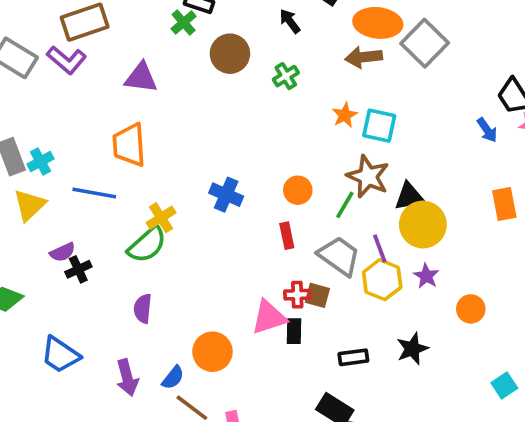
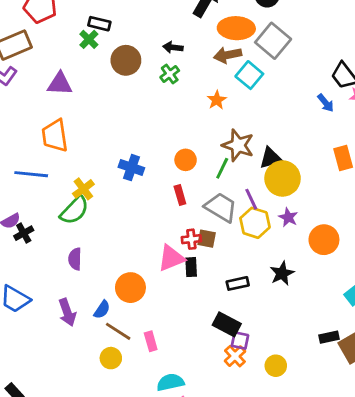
black arrow: (290, 21) -> (173, 47), moved, turned -42
cyan square: (379, 126) -> (249, 75), moved, turned 32
orange circle: (471, 309) -> (324, 240), size x1.4

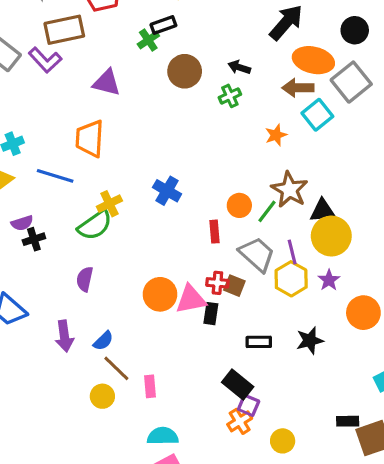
black rectangle: (99, 24) -> (163, 25), turned -45
orange circle: (186, 160) -> (239, 205), moved
orange circle: (130, 288) -> (160, 294), moved

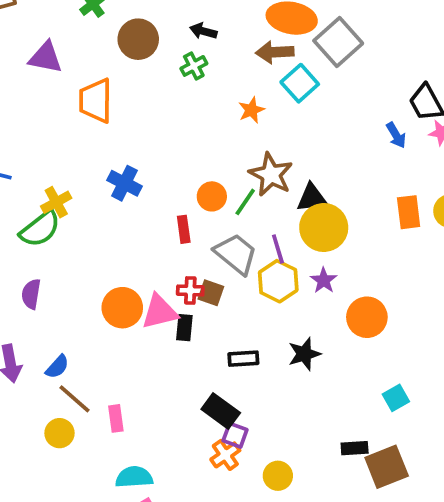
orange trapezoid: (90, 139) -> (96, 101), moved

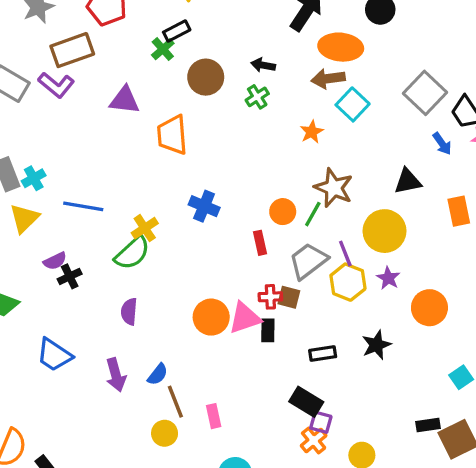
gray square: (338, 42) -> (425, 93), moved
black triangle: (312, 198) -> (408, 181), moved
gray trapezoid: (236, 254) -> (308, 261), turned -72
brown line: (75, 399) -> (175, 402), turned 32

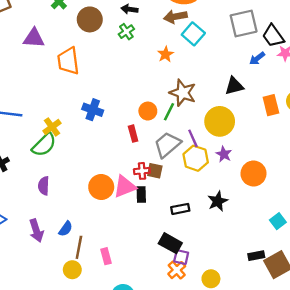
gray square: (425, 93) -> (244, 24), turned 36
blue arrow: (442, 144) -> (257, 58), turned 91
brown line: (175, 402) -> (79, 247), turned 35

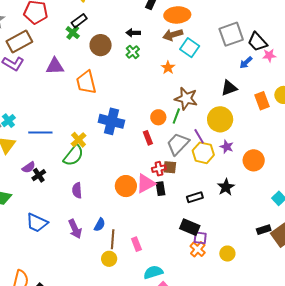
blue cross: (93, 110) -> (111, 121), size x1.4

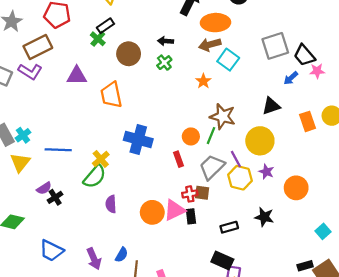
black star: (226, 187) -> (264, 217), turned -30
purple semicircle: (77, 190) -> (111, 204), moved

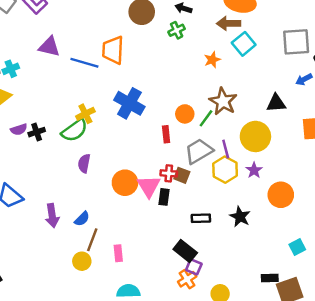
purple triangle: (77, 76) -> (49, 47), moved
blue line: (58, 150) -> (84, 63), moved
black cross: (55, 197) -> (37, 132), moved
pink triangle: (175, 210) -> (149, 186), turned -50

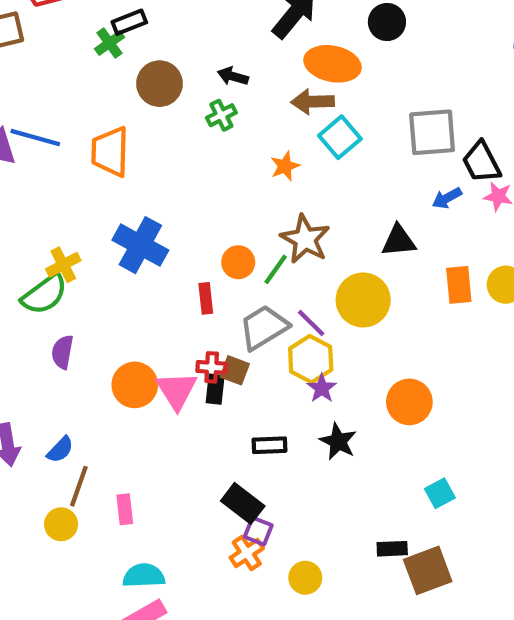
blue line: (84, 63) -> (35, 138), moved
purple line: (226, 149) -> (311, 323), turned -30
purple star: (254, 170) -> (322, 388), moved
black rectangle: (164, 197) -> (215, 389), moved

